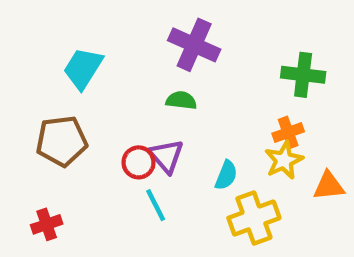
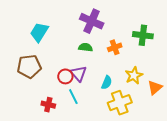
orange cross: (288, 132) -> (115, 47), moved
orange triangle: (329, 186) -> (155, 88), turned -35
red cross: (47, 224) -> (48, 105), moved, turned 32

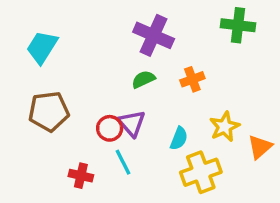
cyan trapezoid: (39, 32) -> (42, 47), moved
green cross: (143, 35) -> (238, 25), moved
green semicircle: (86, 47) -> (143, 79), turned -32

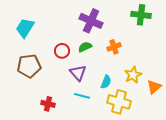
red circle: (110, 128) -> (62, 51), moved
cyan line: (123, 162) -> (82, 96), moved, turned -49
yellow cross: (201, 172) -> (119, 102), turned 35

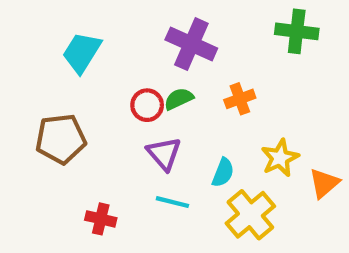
cyan trapezoid: (25, 28) -> (82, 52), moved
red circle: (62, 51) -> (147, 105), moved
yellow cross: (119, 102) -> (250, 215), turned 35

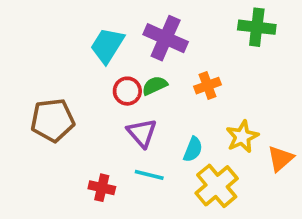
cyan trapezoid: (82, 52) -> (107, 45), moved
red cross: (101, 219) -> (102, 188), moved

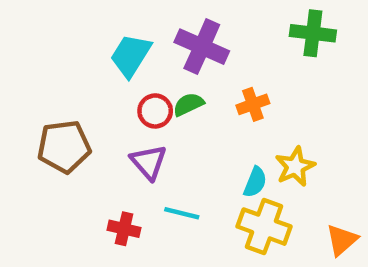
purple triangle: (142, 133) -> (148, 162), moved
cyan semicircle: (193, 149) -> (255, 182), moved
orange triangle: (280, 158) -> (342, 240), moved
yellow cross: (217, 186) -> (264, 227), turned -30

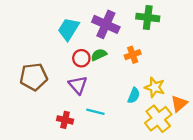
green cross: (313, 33) -> (148, 17), moved
yellow star: (295, 167) -> (155, 87), turned -30
yellow cross: (264, 227) -> (158, 119), moved, turned 32
orange triangle: (342, 240) -> (179, 104), moved

